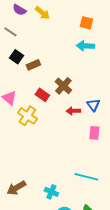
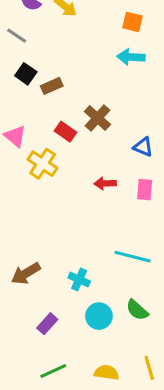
blue triangle: (93, 105) -> (143, 147), turned -32
red arrow: (73, 111) -> (105, 183), moved

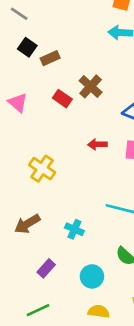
yellow cross: (43, 164) -> (42, 169), moved
cyan circle: (99, 316) -> (92, 276), moved
green line: (53, 371) -> (38, 310), moved

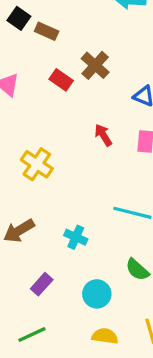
brown rectangle: (50, 58) -> (47, 31), turned 48
red arrow: (97, 144) -> (103, 135), turned 60

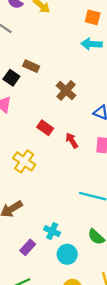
black square: (19, 18) -> (11, 78), moved
red rectangle: (61, 80) -> (45, 128), moved
cyan cross: (76, 237) -> (52, 231), moved

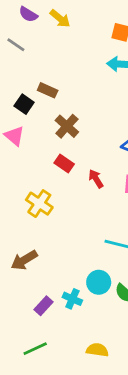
brown cross: (66, 91) -> (67, 126), moved
cyan cross: (52, 231) -> (72, 299), moved
cyan circle: (67, 254) -> (99, 282), moved

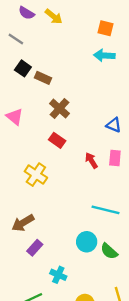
black square: (24, 104) -> (23, 68), moved
red arrow: (96, 179) -> (91, 160), moved
cyan cross: (72, 299) -> (58, 275), moved
purple rectangle: (43, 306) -> (35, 248), moved

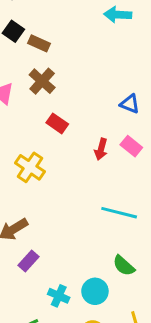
brown cross: (59, 109) -> (42, 81), moved
pink rectangle: (115, 158) -> (131, 146), turned -56
red arrow: (91, 160) -> (101, 149), turned -133
cyan circle: (87, 242) -> (95, 291), moved

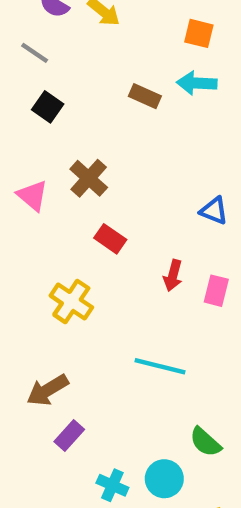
brown rectangle: (39, 43) -> (145, 96), moved
pink rectangle: (131, 146) -> (216, 291), moved, turned 65
cyan line: (119, 213) -> (160, 366), moved

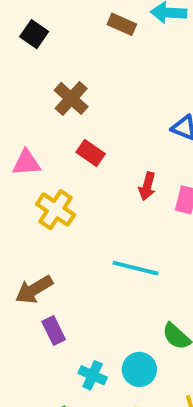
pink triangle: (32, 196) -> (26, 163), moved, turned -44
purple rectangle: (69, 435) -> (54, 330), turned -68

